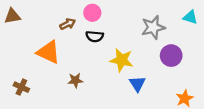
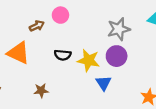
black semicircle: (95, 36) -> (63, 55), moved
purple circle: (171, 56) -> (117, 56), moved
brown star: (75, 80) -> (41, 91), moved

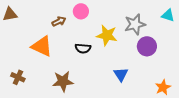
purple circle: (117, 56) -> (147, 46), moved
yellow star: (89, 60) -> (107, 35), moved
brown star: (41, 91) -> (63, 81), size x1.5

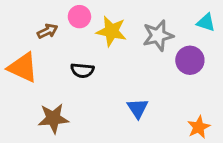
yellow star: (107, 35) -> (111, 31), moved
purple circle: (147, 46) -> (190, 60), moved

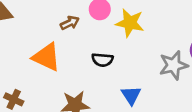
gray star: (158, 36) -> (173, 65), moved
blue triangle: (138, 108) -> (131, 95), moved

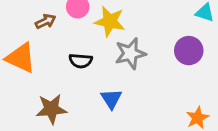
gray star: (173, 65) -> (130, 53), moved

